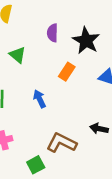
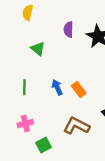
orange rectangle: (67, 72) -> (79, 90), moved, turned -70
green square: (36, 165) -> (44, 145), moved

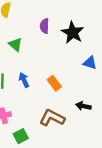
blue arrow: (57, 87) -> (24, 80), moved

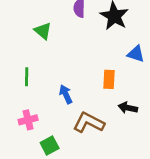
blue arrow: (24, 80) -> (66, 94), moved
orange rectangle: (54, 83) -> (109, 79), moved, turned 40

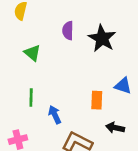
blue triangle: (136, 54) -> (123, 86), moved
green line: (27, 77) -> (31, 98), moved

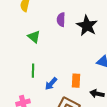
orange rectangle: (97, 100) -> (76, 81), moved
blue arrow: (55, 115) -> (51, 84), turned -112

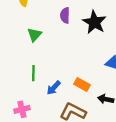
green triangle: (34, 37) -> (34, 35), turned 32
orange rectangle: (76, 81) -> (82, 84), turned -64

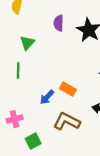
green line: (33, 73) -> (18, 71), moved
orange rectangle: (82, 84) -> (68, 89), moved

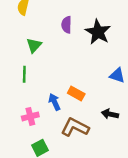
blue arrow: (47, 97) -> (54, 102), turned 112
pink cross: (15, 119) -> (30, 116), moved

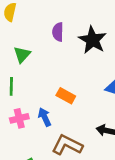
orange rectangle: (76, 93) -> (66, 96), moved
pink cross: (30, 116) -> (19, 118), moved

